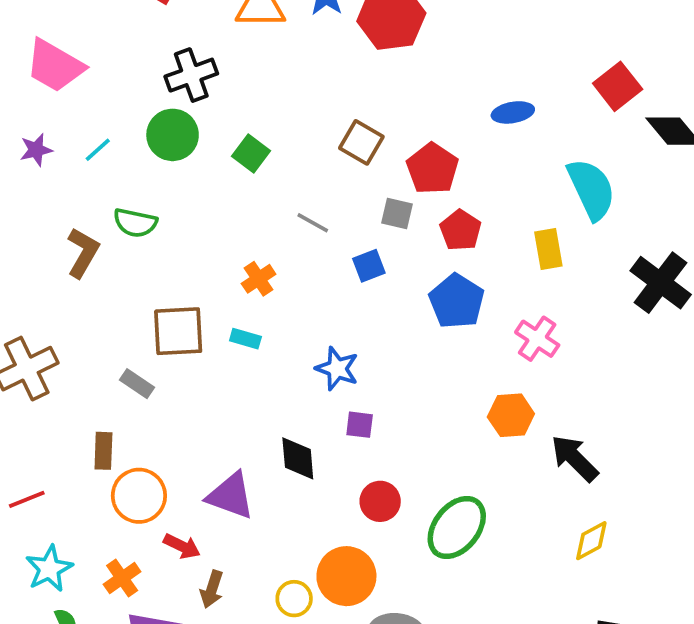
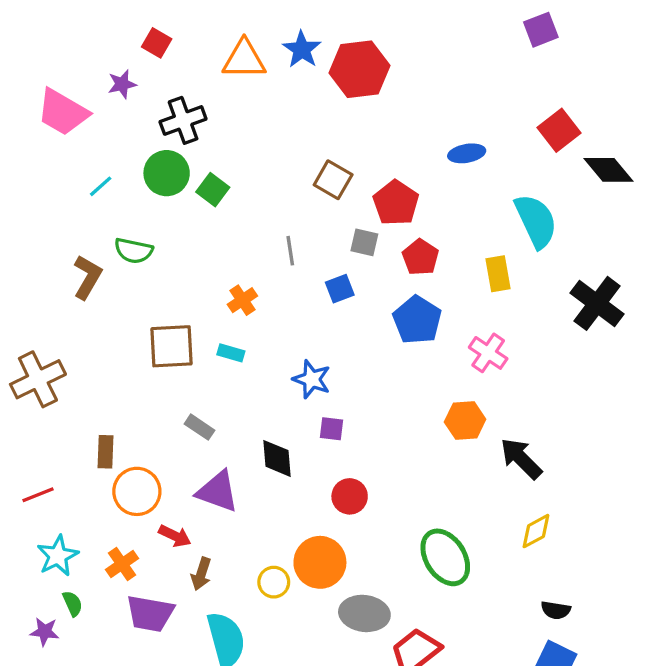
purple star: (36, 150) -> (122, 84), moved
green square: (251, 154) -> (213, 190), moved
gray line: (313, 223) -> (290, 251), turned 52
gray rectangle: (137, 384) -> (200, 427), moved
green ellipse: (457, 528) -> (445, 557), moved, turned -70

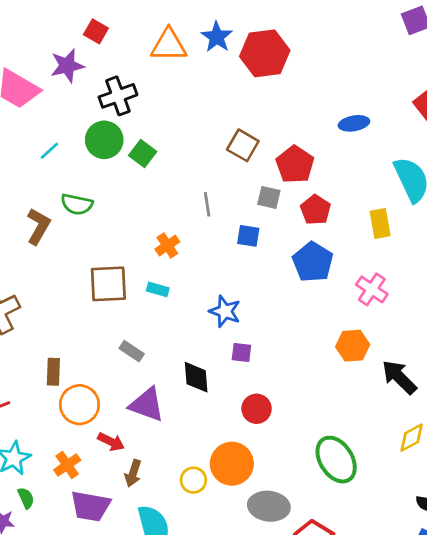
purple star: (122, 84) -> (67, 66), size x1.4
blue square: (340, 289) -> (248, 236), turned 30

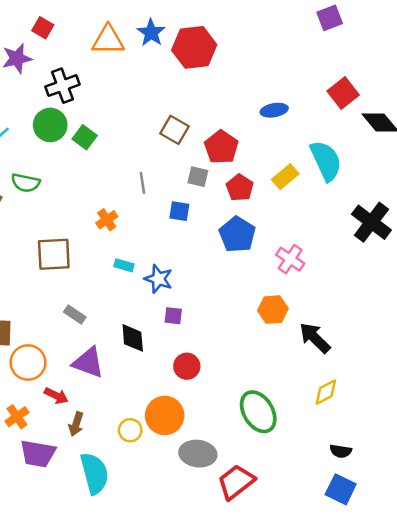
yellow rectangle: (380, 224) -> (285, 177), moved, turned 60
cyan rectangle: (158, 289) -> (124, 265), moved

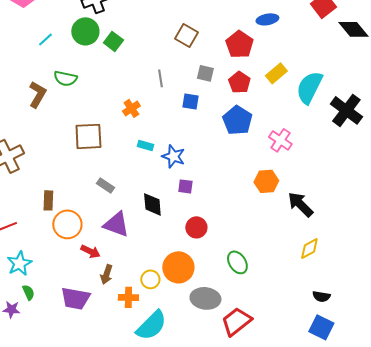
red pentagon: (221, 147) -> (239, 44), moved
cyan semicircle: (326, 161) -> (309, 87), moved, turned -128
green ellipse: (258, 412) -> (237, 262), moved, size x0.7
orange cross: (17, 417) -> (128, 297), moved, turned 36
cyan semicircle: (94, 473) -> (151, 325), moved, turned 60

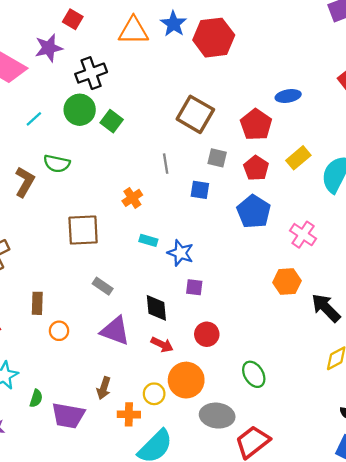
brown square: (186, 35) -> (195, 114), size x1.4
orange circle: (67, 224) -> (59, 331), size x0.6
red arrow: (90, 251) -> (162, 345), moved
green semicircle: (28, 292) -> (36, 398), moved, turned 42

